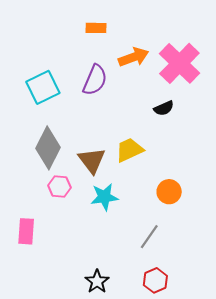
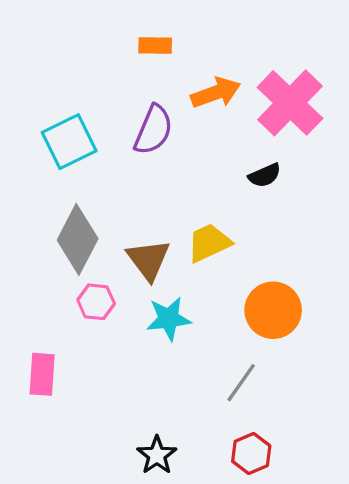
orange circle: (169, 192) -> (273, 310), size x1.4

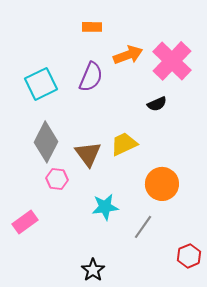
cyan star: (169, 319) -> (105, 207), moved
pink rectangle: (42, 374) -> (25, 222), turned 50
red hexagon: (251, 454) -> (189, 256), moved

